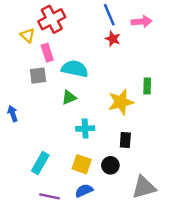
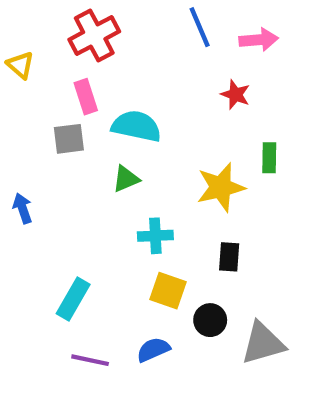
yellow triangle: (28, 35) -> (20, 65), moved
red star: (113, 39) -> (235, 95), moved
yellow square: (82, 164) -> (168, 291), moved
black circle: (110, 165) -> (210, 320), moved

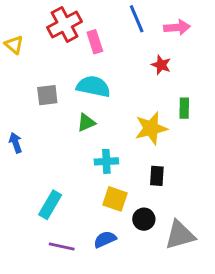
pink rectangle: (86, 97) -> (95, 42), moved

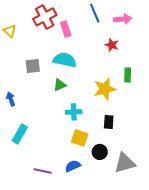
cyan rectangle: (50, 205) -> (20, 134), moved

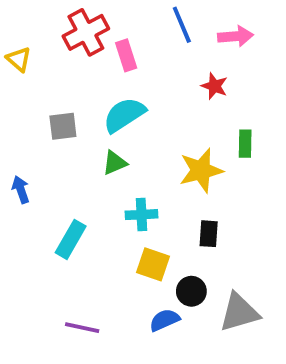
cyan semicircle: (65, 60) -> (124, 115), turned -45
cyan rectangle: (20, 134) -> (71, 239), moved
blue semicircle: (73, 166) -> (165, 320), moved

